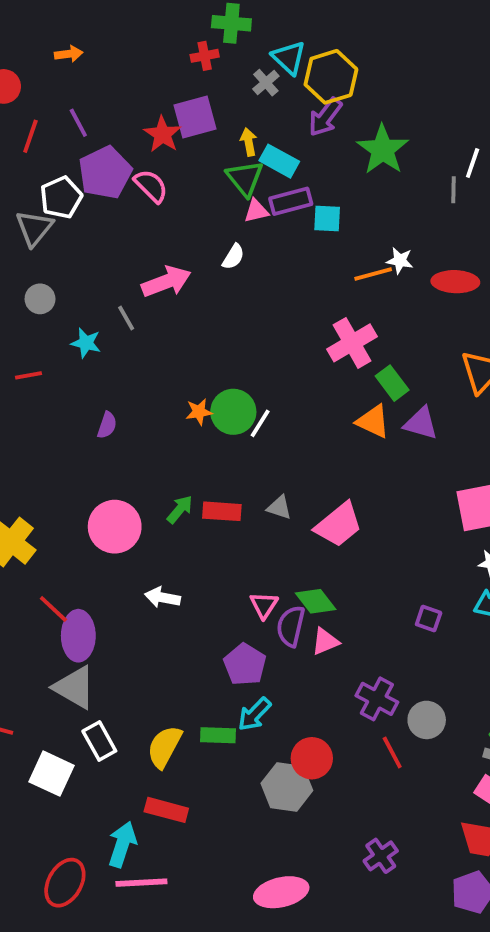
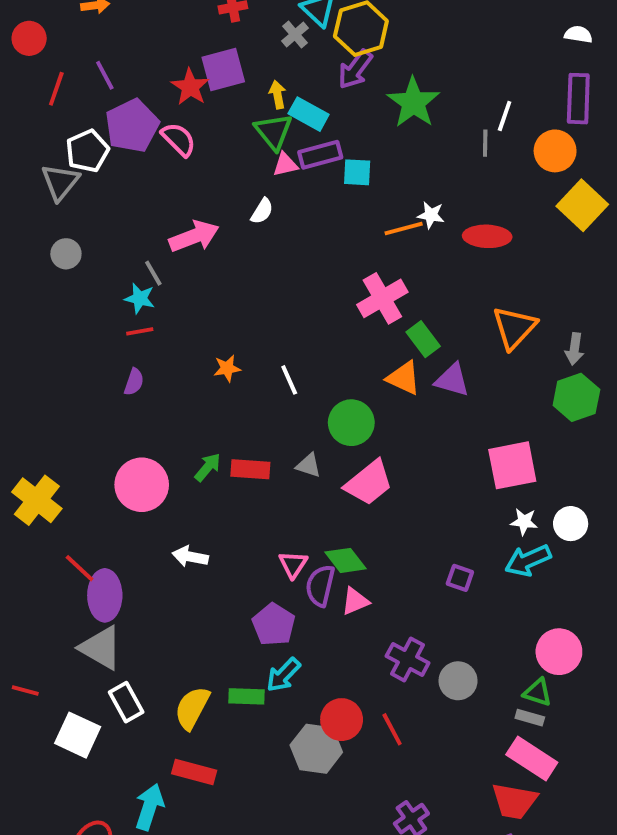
cyan star: (86, 343) -> (140, 298), moved
red line: (29, 375) -> (140, 331), moved
green circle: (233, 412) -> (351, 423), moved
white line: (260, 423) -> (289, 380), turned -56
red line: (392, 752) -> (392, 729), moved

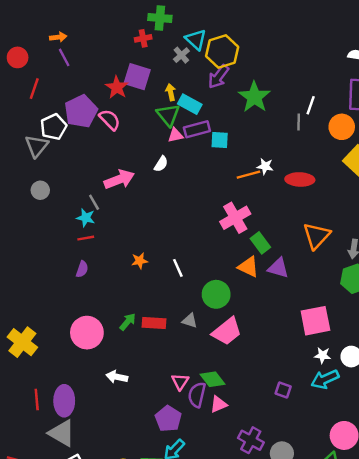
purple square: (223, 69) -> (137, 77), turned 32
purple line: (105, 75) -> (64, 57), moved
red line: (80, 568) -> (37, 400), moved, turned 42

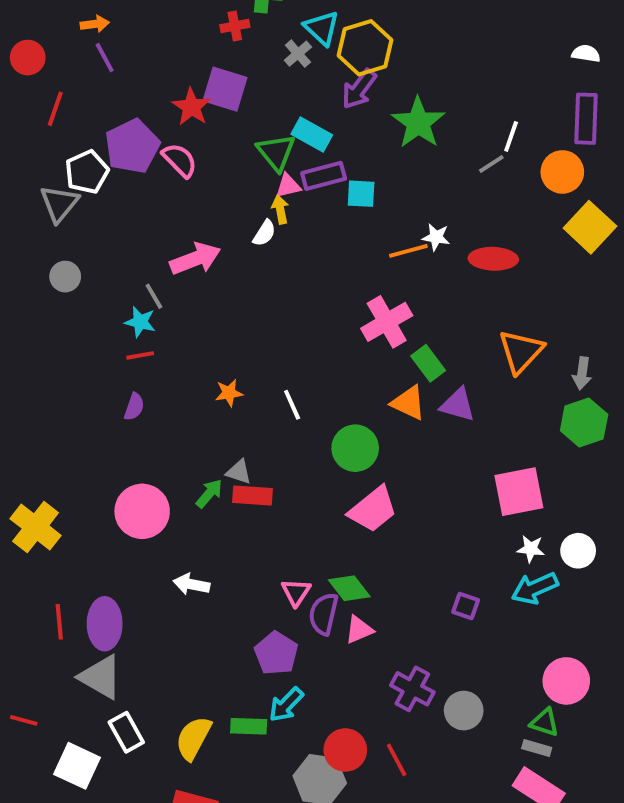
yellow arrow: (171, 92) -> (280, 209), moved
gray line: (299, 122) -> (491, 164), turned 56
gray triangle: (190, 321) -> (239, 472), moved

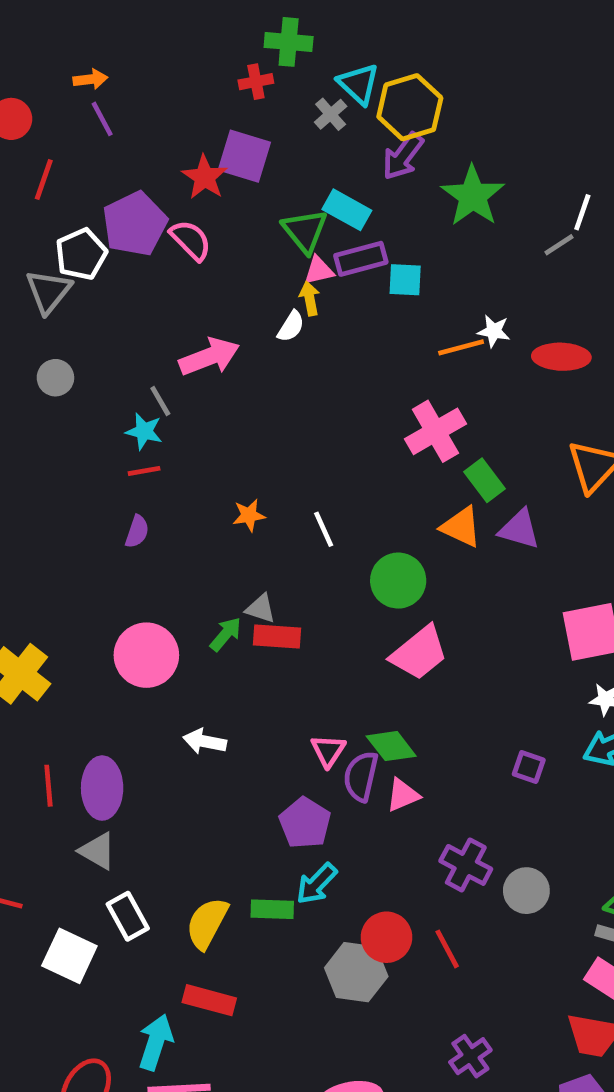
gray triangle: (101, 677) -> (97, 851), size x0.7

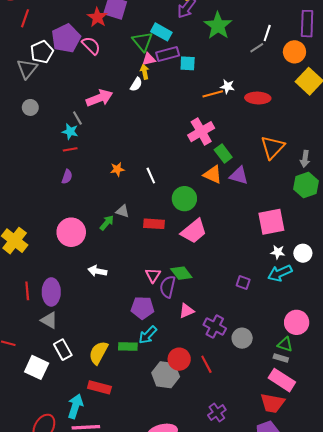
red rectangle: (277, 636) -> (154, 224), moved
pink triangle: (403, 795) -> (187, 311), moved
purple pentagon: (305, 823) -> (142, 308), turned -30

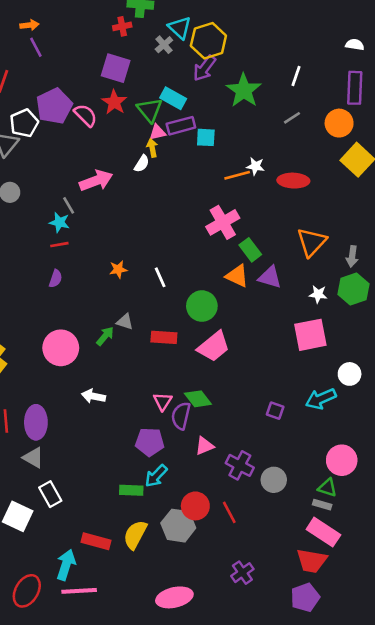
red star: (97, 17) -> (114, 102), moved
white line: (267, 33) -> (296, 76), moved
white star: (278, 252) -> (318, 294), moved
yellow semicircle: (98, 353) -> (135, 535), moved

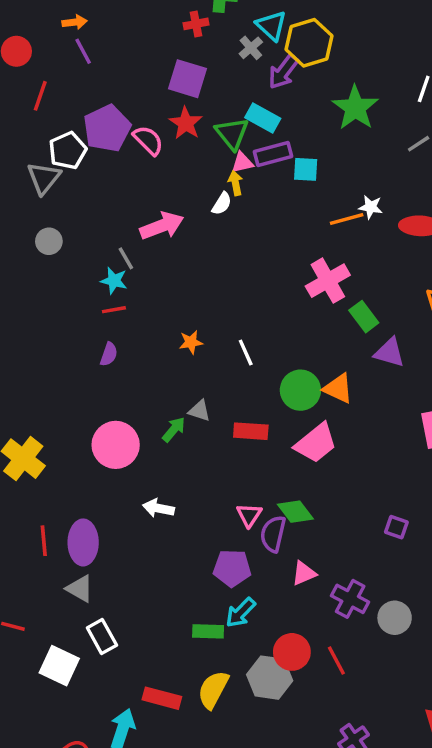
purple arrow: (204, 68) -> (283, 72), moved
orange triangle: (237, 276) -> (338, 388), moved

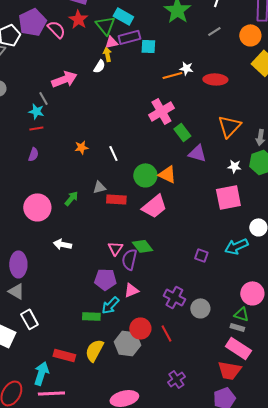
gray triangle: (199, 411) -> (99, 187), moved, turned -32
pink triangle: (304, 573) -> (131, 290), moved

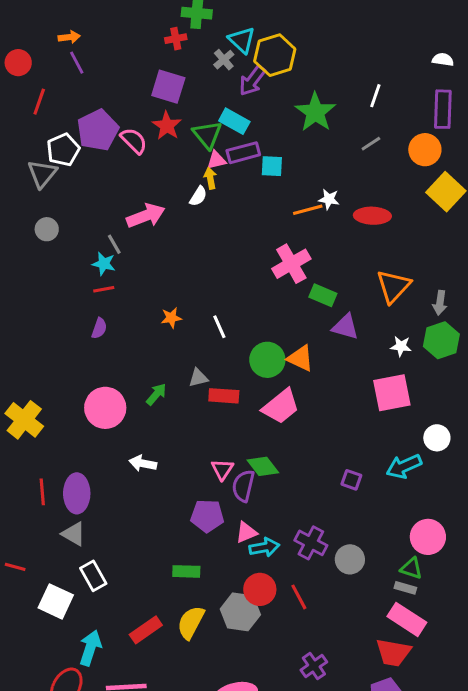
green rectangle: (182, 132) -> (323, 295), turned -30
cyan arrow: (110, 305) -> (264, 547), moved, turned -144
red rectangle: (64, 355) -> (146, 630), turned -50
cyan arrow: (41, 373) -> (90, 648), moved

